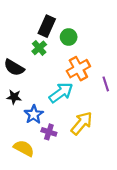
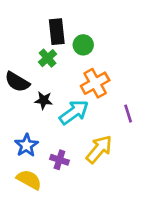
black rectangle: (47, 26) -> (57, 32), turned -30
purple line: (106, 84) -> (128, 114), moved
black star: (14, 97) -> (44, 100), moved
blue star: (34, 114) -> (26, 145), moved

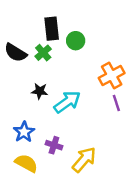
black semicircle: (17, 82) -> (16, 53), moved
orange cross: (95, 83) -> (112, 75), moved
yellow arrow: (99, 149) -> (84, 160), moved

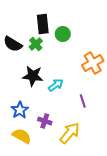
black star: (40, 91) -> (33, 76), size x1.5
cyan arrow: (67, 102) -> (56, 85), size x0.7
purple line: (116, 103) -> (83, 101), moved

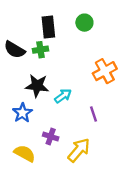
green circle: (63, 34) -> (84, 23), moved
green cross: (36, 44) -> (40, 50), turned 32
blue star: (20, 110) -> (22, 113), moved

